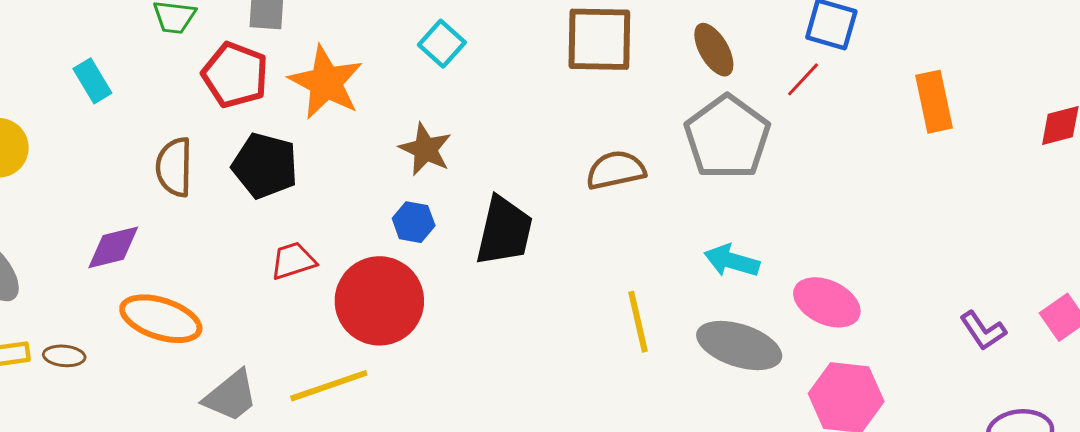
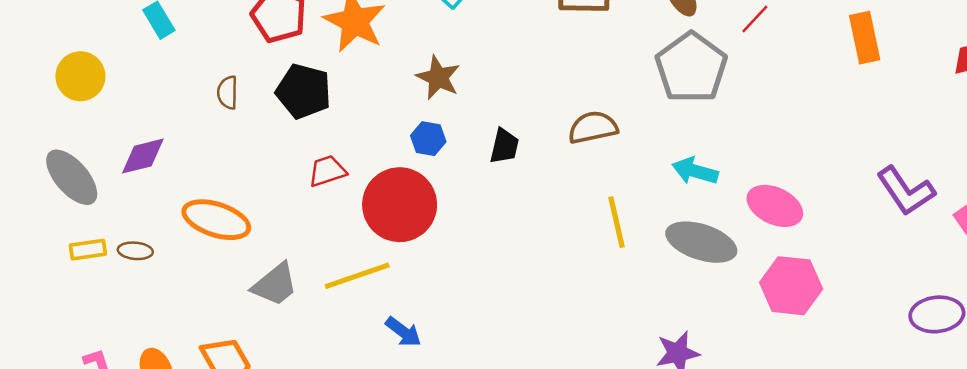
brown semicircle: (174, 167) -> (228, 92), size x0.7
brown semicircle: (616, 170) -> (593, 127), moved
black trapezoid: (504, 231) -> (504, 146), size x0.6
purple diamond: (113, 247) -> (143, 156), moved
purple L-shape: (983, 331) -> (906, 191), moved, size x1.5

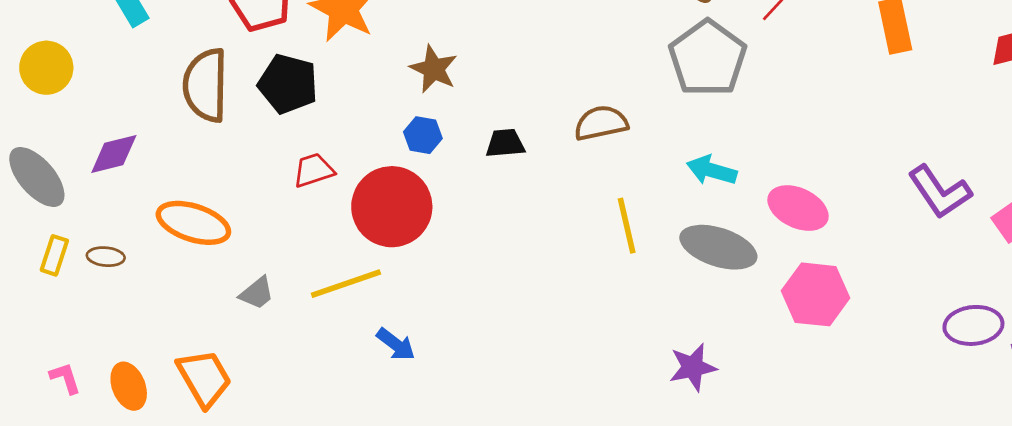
brown semicircle: (228, 92) -> (206, 85), size x2.0
black trapezoid: (504, 146) -> (505, 143), turned -108
yellow rectangle: (88, 250) -> (54, 255), turned -64
gray trapezoid: (275, 284) -> (257, 293), size x0.7

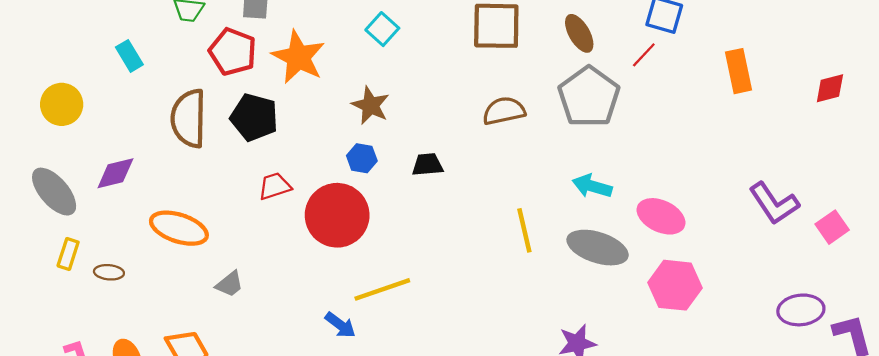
brown semicircle: (601, 123) -> (504, 111), moved
brown ellipse: (106, 257) -> (109, 272), moved
yellow line: (346, 284) -> (382, 289), moved

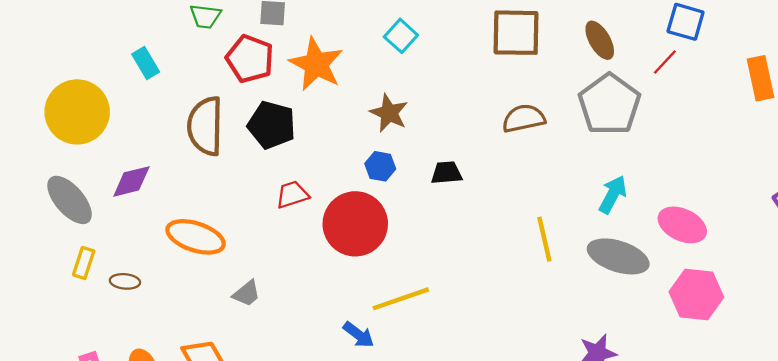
yellow circle: (62, 104) -> (77, 112), size x1.5
cyan arrow: (592, 186) -> (613, 195), turned 102

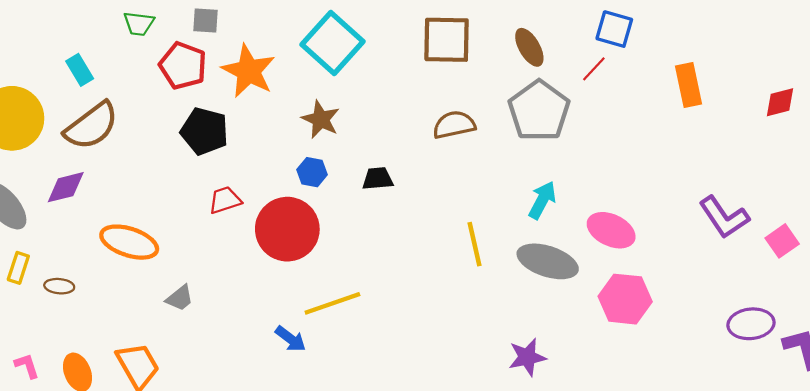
cyan square: (401, 36) -> (332, 43), size x1.8
brown semicircle: (205, 126) -> (92, 126), moved, turned -128

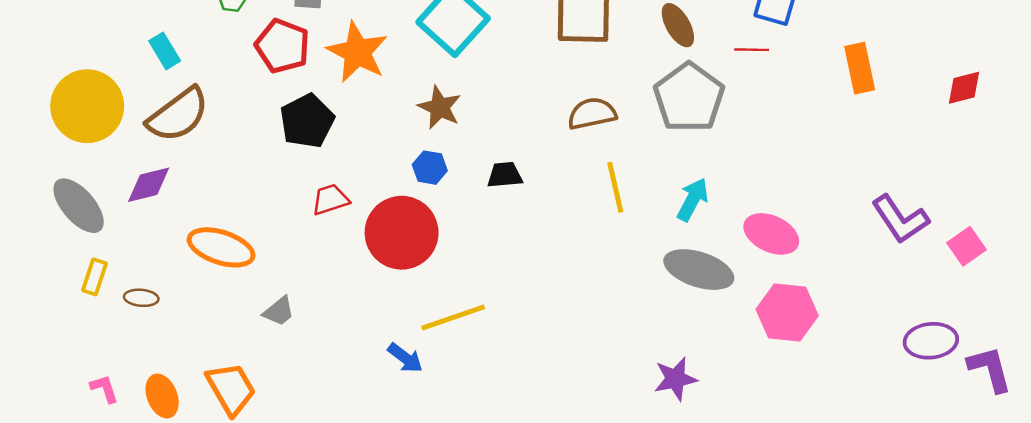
red line: (594, 69) -> (752, 50), turned 48
black pentagon: (204, 131) -> (307, 121), turned 30
yellow line: (474, 244) -> (615, 187), moved

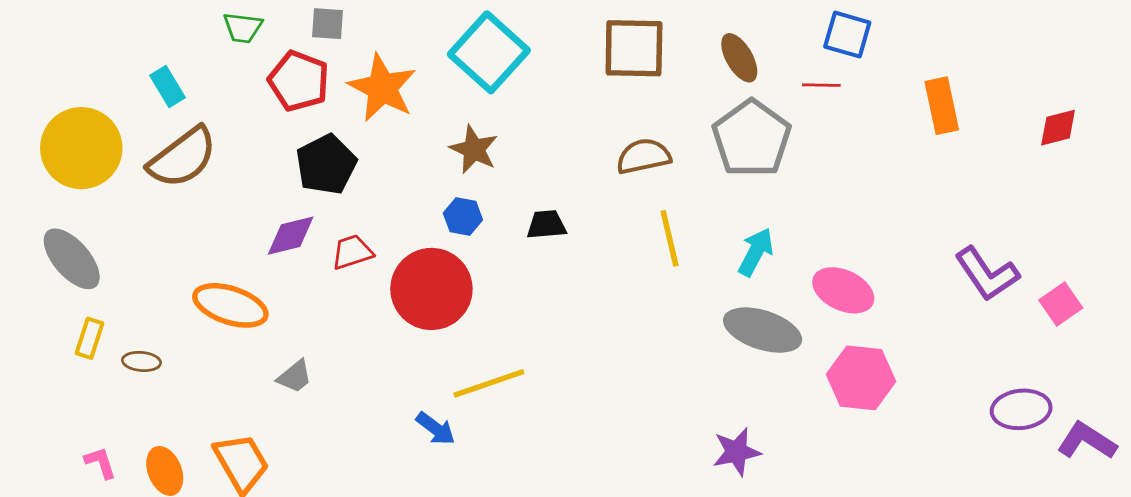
purple diamond: (149, 185) -> (291, 236), moved
purple L-shape: (990, 369) -> (1087, 441), turned -42

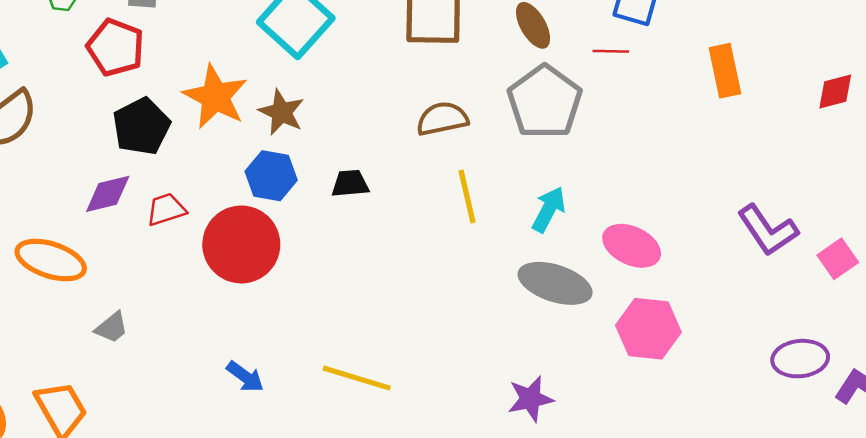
orange star: (382, 88) -> (215, 97), moved
blue hexagon: (463, 216) -> (271, 176), size x1.4
yellow line: (489, 383) -> (357, 378), moved, turned 36

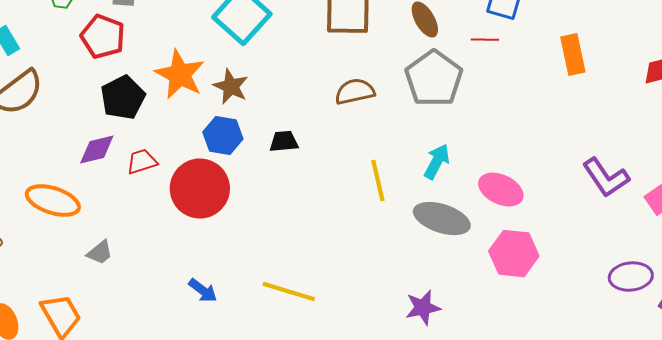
yellow line: (467, 196) -> (378, 181), moved

